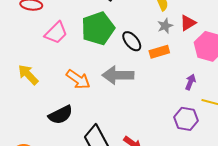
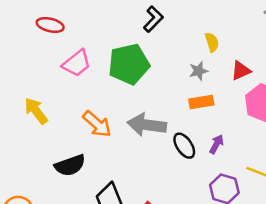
gray star: (165, 26) -> (199, 71), moved
black ellipse: (132, 41) -> (184, 146), moved
purple arrow: (190, 82) -> (217, 144), moved

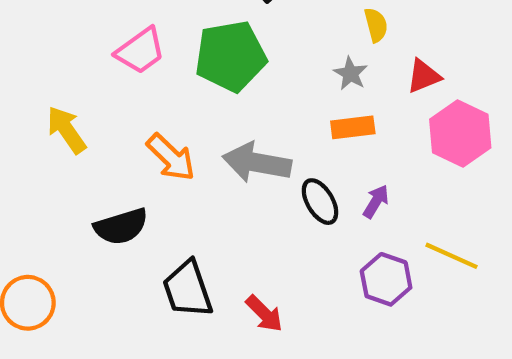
gray star: (199, 71) -> (351, 73), turned -30

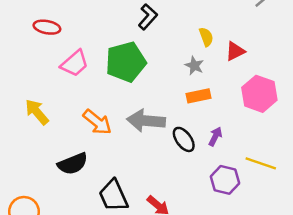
red triangle: (424, 76) -> (235, 51), moved

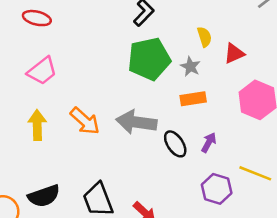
green pentagon: (126, 62) -> (149, 59), moved
pink trapezoid: (75, 64) -> (42, 71), moved
yellow arrow: (37, 112) -> (37, 125), moved, turned 36
black semicircle: (73, 164) -> (44, 196), moved

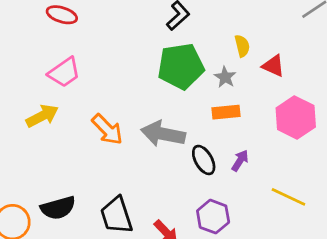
red triangle: (234, 54) -> (273, 66), turned 45
yellow arrow: (37, 125) -> (42, 116), moved, turned 60
purple hexagon: (217, 189) -> (213, 217), moved

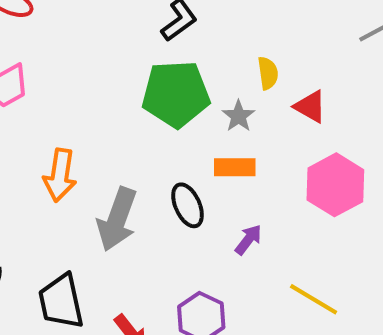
orange arrow: (107, 129) -> (60, 175), turned 48
gray arrow: (163, 134) -> (117, 219), moved, turned -87
black ellipse: (204, 160) -> (188, 205), moved

